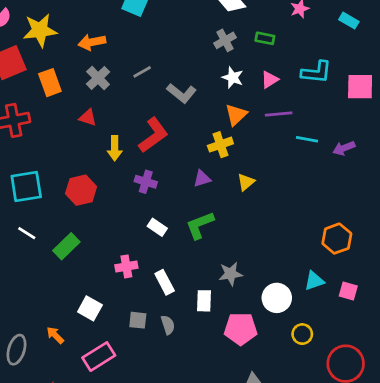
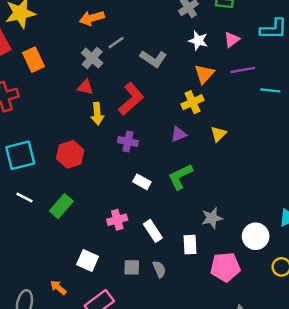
orange arrow: (92, 42) -> (92, 18), moved
gray cross: (98, 78) -> (92, 58), moved
red triangle: (88, 118) -> (85, 87), moved

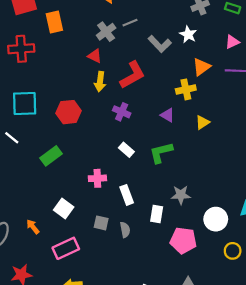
white star: (198, 41) -> (188, 34), moved
purple triangle: (179, 134) -> (167, 115), turned 40
white line: (24, 198) -> (12, 138), moved

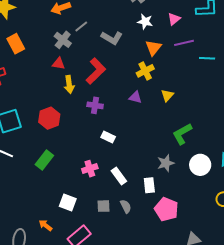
white star: (188, 34) -> (145, 22), moved
green L-shape: (161, 152) -> (182, 134), moved
white circle: (216, 219) -> (200, 165), moved
pink pentagon: (183, 240) -> (166, 209), moved, turned 30

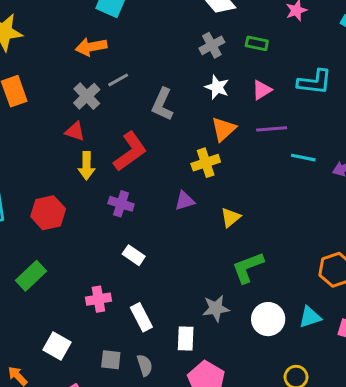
gray L-shape: (112, 38) -> (162, 104), turned 75
yellow triangle: (167, 95) -> (231, 218), moved
purple triangle: (135, 97) -> (185, 201), turned -40

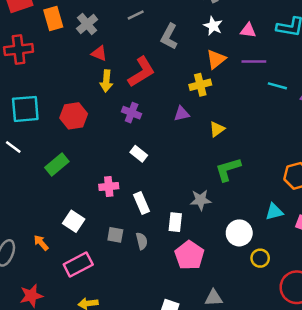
pink triangle: (262, 90) -> (248, 30), turned 35
gray cross: (87, 96) -> (87, 24), moved
white circle: (268, 319) -> (239, 233), moved

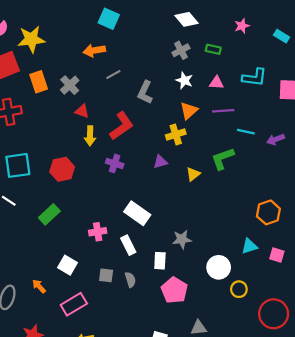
white rectangle: (139, 154) -> (137, 213), moved, size x1.6
green L-shape: (228, 169) -> (223, 159), moved

